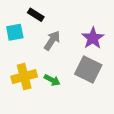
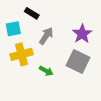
yellow cross: (24, 77) -> (22, 54), moved

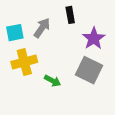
black rectangle: (32, 13) -> (70, 15), moved, turned 48
gray arrow: (46, 36) -> (42, 28), moved

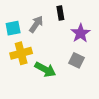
gray square: (89, 70) -> (76, 60), size x0.7
green arrow: (53, 81) -> (45, 69), size x1.5

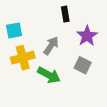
gray arrow: (36, 24) -> (51, 46), moved

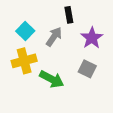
cyan square: (14, 30) -> (25, 31), moved, turned -35
gray arrow: (51, 46) -> (54, 37), moved

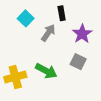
cyan square: (25, 31) -> (26, 18), moved
yellow cross: (24, 61) -> (15, 77), moved

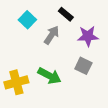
black rectangle: (62, 13) -> (66, 14), turned -40
purple star: (82, 34) -> (88, 36), turned 30

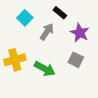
purple star: (88, 36) -> (80, 33), turned 30
yellow cross: (16, 82) -> (15, 60), moved

